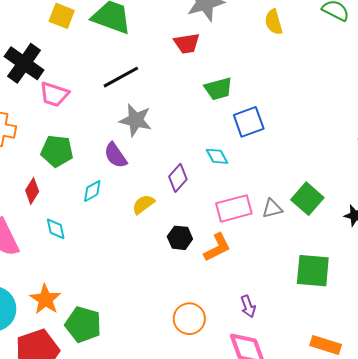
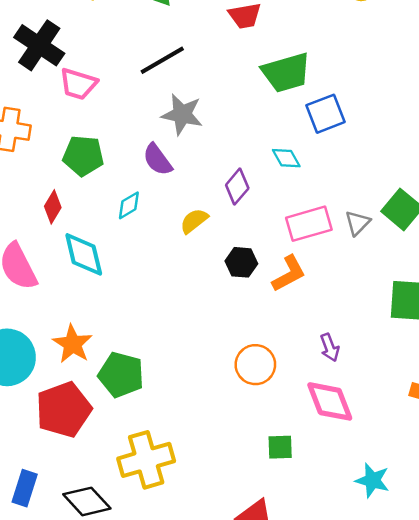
green trapezoid: (218, 89) -> (286, 72), size x1.4
gray triangle: (272, 209) -> (358, 223), turned -30
cyan diamond: (56, 229) -> (84, 254), size x1.6

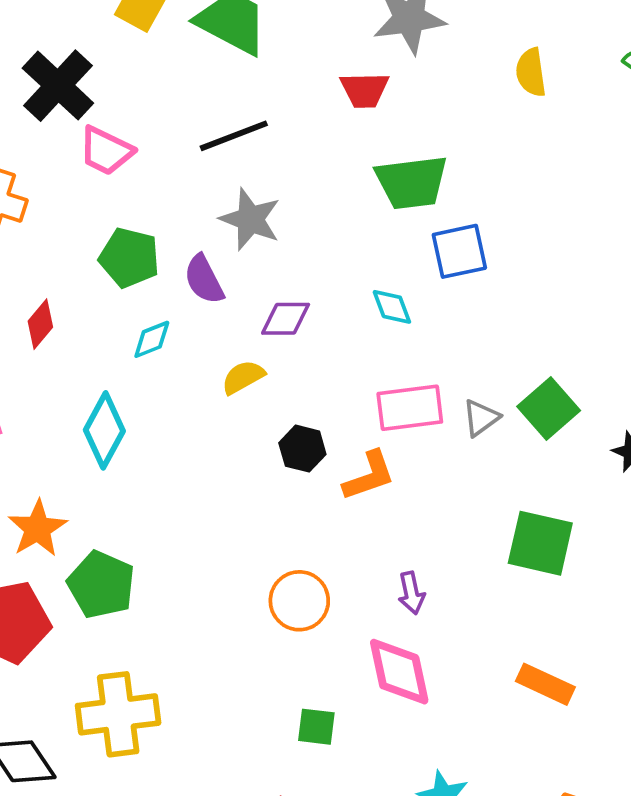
green pentagon: (83, 156) -> (129, 258), moved
purple diamond: (237, 187) -> (286, 319), moved, turned 40
cyan diamond: (84, 254) -> (104, 430), moved, turned 33

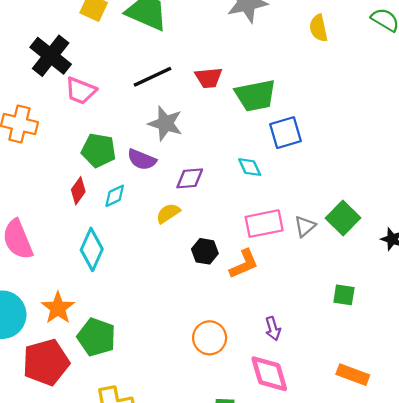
red trapezoid: (364, 90) -> (209, 78), moved
purple semicircle: (204, 279) -> (142, 160), turned -36
red diamond: (40, 324) -> (78, 191), moved
green square: (540, 543) -> (344, 295), size x0.6

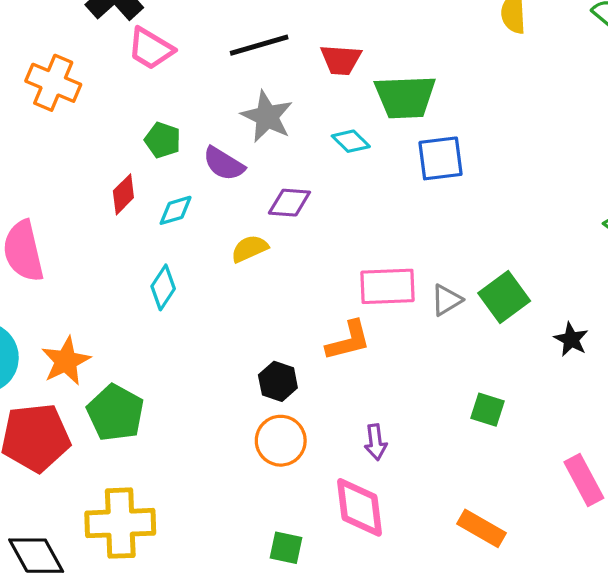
green pentagon: (99, 150) -> (163, 140), size x0.7
cyan diamond: (250, 167) -> (351, 141), moved, turned -30
cyan diamond: (92, 249) -> (163, 287), moved, size x0.7
black hexagon: (205, 251) -> (278, 381), moved

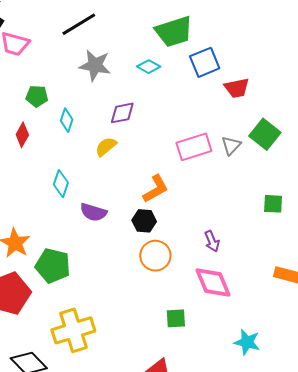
red trapezoid: (341, 60) -> (237, 88), moved
purple semicircle: (224, 164) -> (93, 212), moved
cyan diamond: (176, 210) -> (67, 120), moved, turned -40
orange L-shape: (348, 341) -> (156, 189), moved

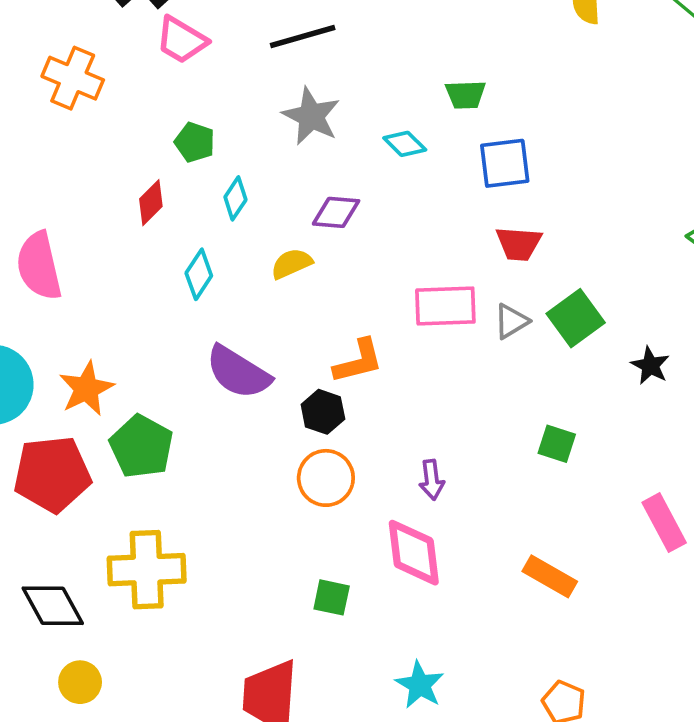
green trapezoid: (174, 32) -> (466, 95), size x0.6
red trapezoid: (237, 88) -> (519, 244), moved
cyan diamond: (61, 184) -> (199, 274), moved
purple semicircle: (93, 212) -> (238, 372), size x1.4
cyan star: (247, 342) -> (420, 685), moved

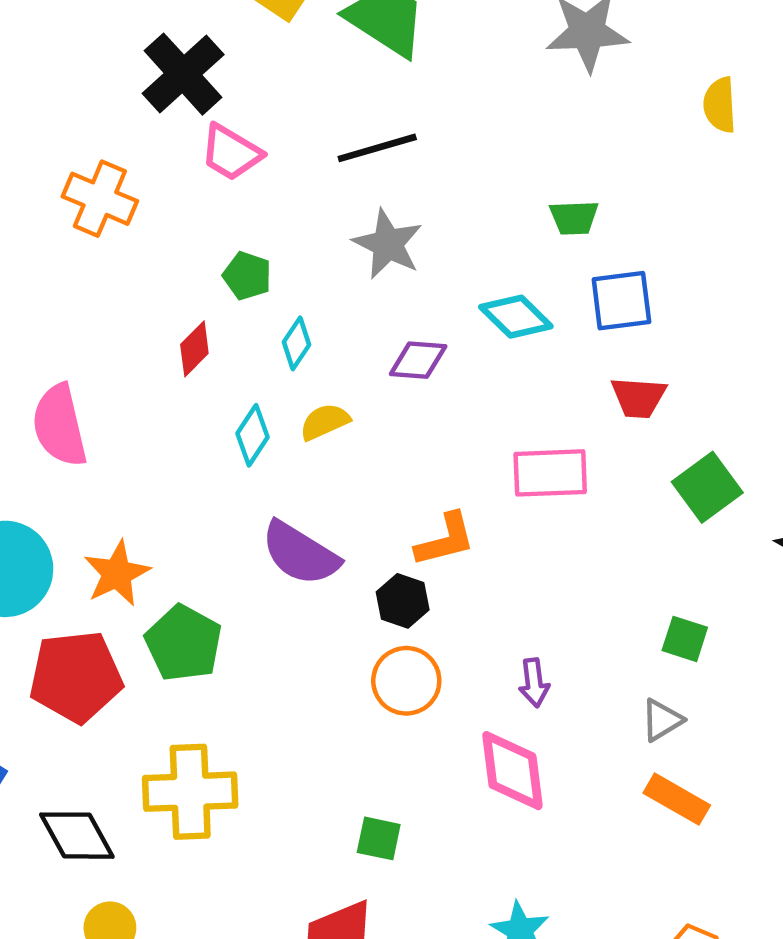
cyan diamond: (405, 144) -> (516, 317), moved, size x1.4
yellow semicircle: (292, 264) -> (325, 422), moved
gray triangle: (511, 321) -> (662, 720), moved
green square: (332, 597) -> (379, 838), moved

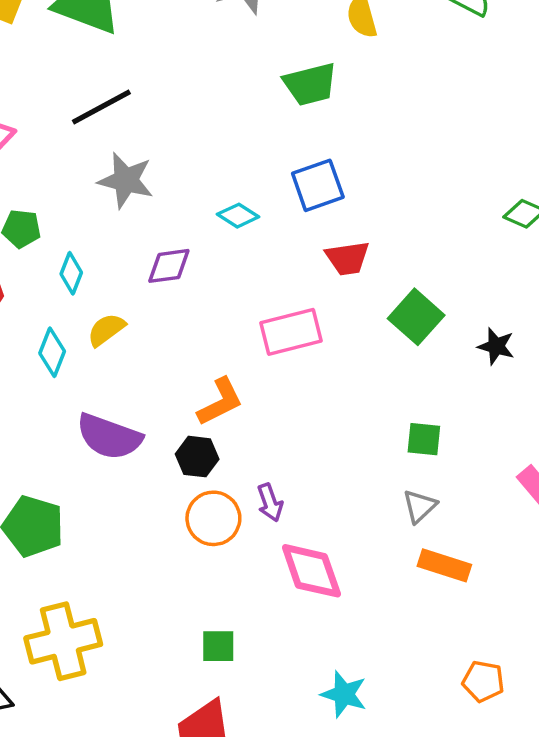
green trapezoid: (574, 218) -> (310, 84), moved, size x1.4
cyan diamond: (516, 317) -> (238, 216), size x0.7
purple arrow: (534, 683) -> (270, 503), moved

